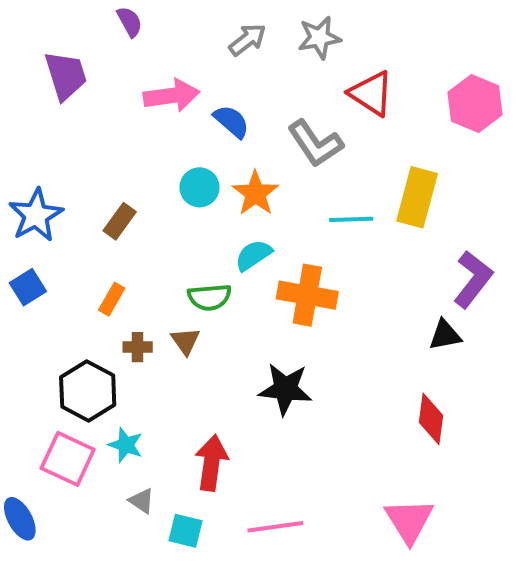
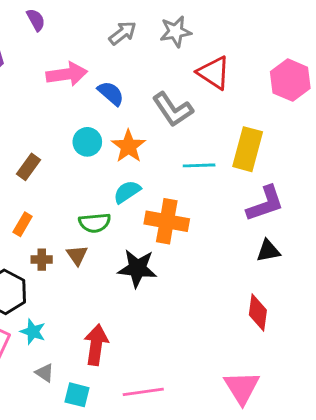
purple L-shape: (473, 279) -> (265, 204), moved, turned 33
black star: (285, 389) -> (137, 268), moved

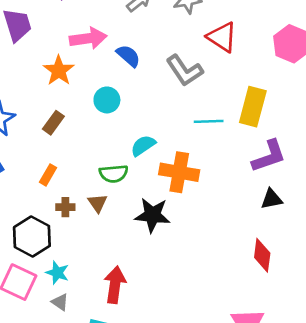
orange star: (128, 146) -> (59, 70), moved
gray triangle: (45, 373) -> (60, 302), moved

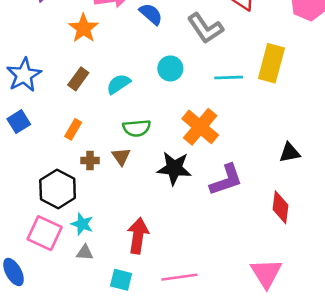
cyan circle: (107, 100) -> (170, 68), moved
cyan semicircle: (143, 145) -> (118, 84), moved
purple L-shape: (269, 156) -> (226, 180), moved
orange cross: (179, 172) -> (200, 127), turned 30
gray triangle: (60, 302) -> (85, 253), turned -30

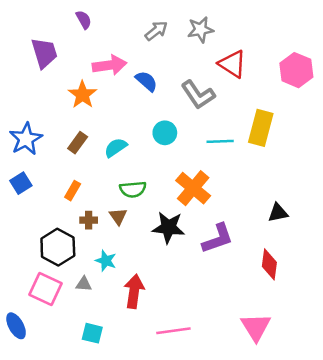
cyan star: (82, 224) -> (106, 261), moved
gray triangle: (85, 253) -> (84, 284), moved
cyan square: (121, 280) -> (92, 333), moved

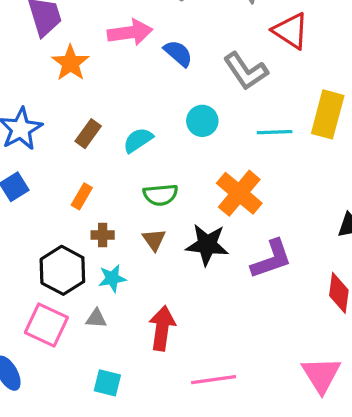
orange star: (82, 95) -> (70, 63), moved
brown triangle: (118, 216) -> (154, 240), moved
cyan star: (106, 261) -> (112, 278), moved, turned -30

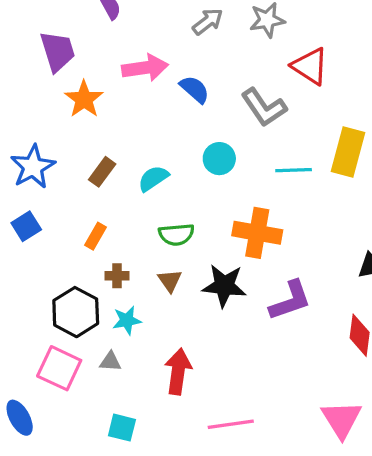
orange cross: (239, 193) -> (257, 233), turned -30

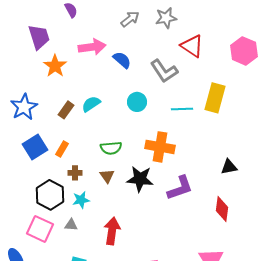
cyan semicircle: (153, 178) -> (91, 104), moved
blue square: (26, 226) -> (35, 147), moved, size x1.4

